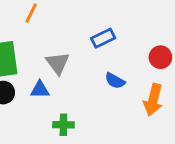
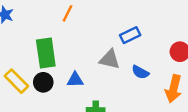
gray triangle: (58, 63) -> (110, 59), moved, turned -40

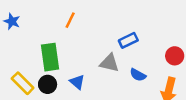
blue triangle: (75, 80) -> (77, 82), turned 42

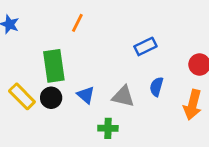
gray triangle: (109, 63) -> (123, 96), moved
blue semicircle: (138, 75) -> (157, 87), turned 77

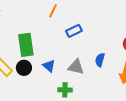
orange line: (77, 23) -> (53, 11), moved
blue rectangle: (145, 46) -> (74, 31), moved

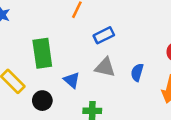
gray triangle: (76, 67) -> (105, 67), moved
black circle: (24, 68) -> (42, 101), moved

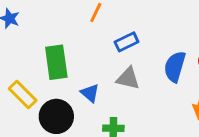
blue semicircle: (137, 72) -> (175, 67), moved, size x1.5
black circle: (42, 101) -> (56, 116), size x1.5

